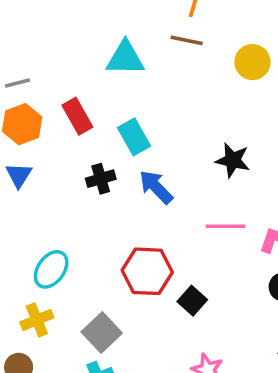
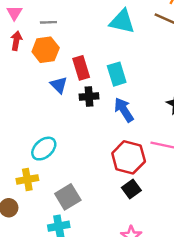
red rectangle: (77, 116) -> (81, 68), moved
blue triangle: (19, 175) -> (59, 85), moved, turned -30
red hexagon: (147, 271) -> (129, 157), moved

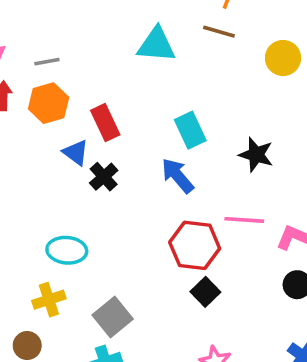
cyan rectangle: (117, 74) -> (190, 130), moved
black cross: (89, 97) -> (104, 177), moved, turned -30
cyan ellipse: (44, 149) -> (67, 250), turned 55

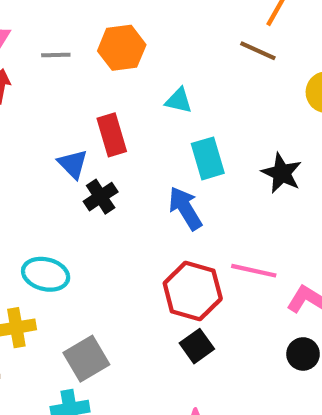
cyan triangle: (156, 45) -> (179, 101), moved, size x0.6
orange hexagon: (49, 103) -> (122, 48), moved
black star: (256, 155) -> (282, 173), moved

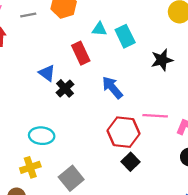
red rectangle: (112, 135) -> (81, 53), moved
cyan rectangle: (208, 158) -> (125, 36), moved
black star: (282, 173) -> (162, 60), turned -30

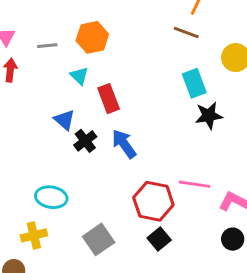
cyan triangle: (99, 29) -> (79, 76), moved, turned 35
cyan rectangle: (125, 36) -> (194, 83), moved
blue arrow: (112, 88) -> (124, 144), moved
gray square: (71, 178) -> (99, 239), moved

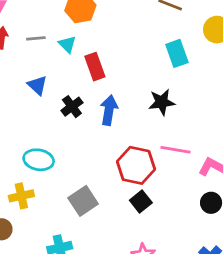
gray line: (47, 46) -> (36, 38), moved
black star: (209, 116) -> (162, 102), moved
blue triangle: (64, 120) -> (37, 85), moved
blue arrow: (124, 144) -> (109, 110), turned 44

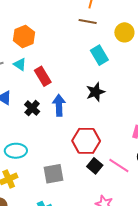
pink line: (176, 150) -> (119, 166), moved, turned 35
gray square: (83, 201) -> (53, 174), turned 35

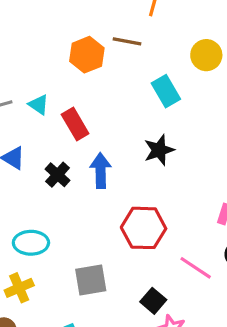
brown line: (88, 21) -> (127, 41), moved
orange hexagon: (24, 36) -> (87, 55), moved
black square: (95, 166) -> (153, 301), moved

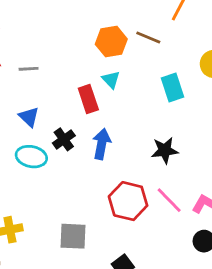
cyan triangle: (39, 105) -> (111, 80), moved
black star: (159, 150) -> (165, 150), moved
cyan ellipse: (31, 243) -> (31, 157), moved
pink line: (196, 268) -> (169, 200), moved

